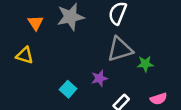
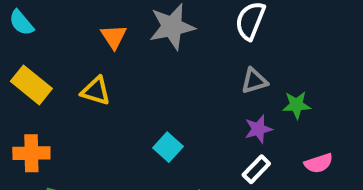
gray triangle: (120, 49) -> (254, 81), size x0.6
purple star: (99, 78) -> (258, 129), moved

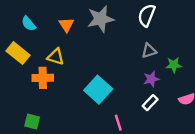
cyan semicircle: (21, 23) -> (29, 24), moved
cyan square: (168, 147) -> (98, 90), size x1.6
orange cross: (31, 153) -> (43, 78), moved

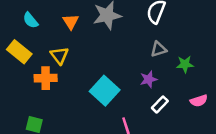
yellow triangle: (56, 57) -> (59, 55), turned 36
purple star: (151, 79) -> (149, 79), moved

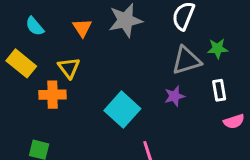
gray triangle: (159, 49) -> (186, 60), size x1.5
green star: (185, 64) -> (218, 49), moved
white rectangle: (160, 104) -> (219, 90), moved, turned -54

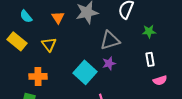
gray triangle: (186, 60) -> (110, 40), moved
orange cross: (52, 95) -> (38, 76), moved
purple star: (174, 96) -> (109, 63), moved

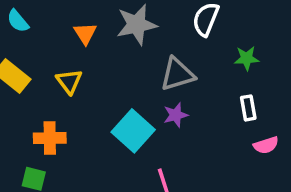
cyan semicircle: (26, 16) -> (18, 21), moved

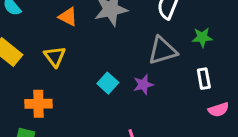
orange triangle: (85, 33) -> (68, 17), turned -30
gray triangle: (177, 74) -> (162, 51), moved
cyan square: (133, 131) -> (108, 83), moved, size x0.6

